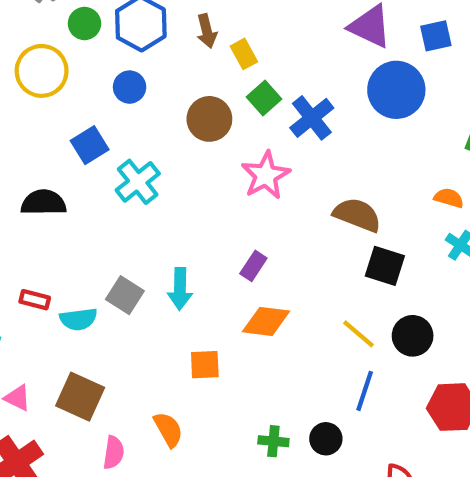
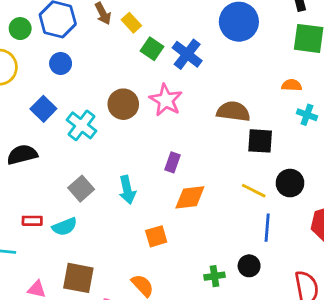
brown circle: (209, 119) -> (123, 104), moved
gray square: (125, 295) -> (81, 189), moved, turned 30

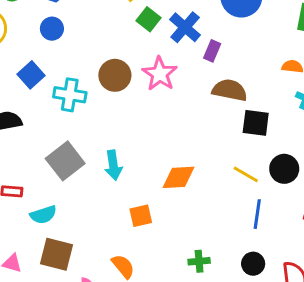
cyan cross: (82, 125) -> (70, 95), turned -32
purple rectangle: (172, 162) -> (212, 51), moved
gray square: (81, 189) -> (65, 161), size x1.4
cyan semicircle: (65, 227) -> (43, 215), moved
black circle: (249, 266) -> (253, 264), moved

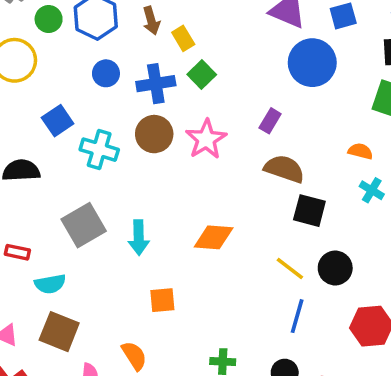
blue cross: (185, 27) -> (156, 84), moved, turned 32
blue circle: (52, 29) -> (106, 73), moved
orange diamond: (179, 177) -> (214, 237), moved

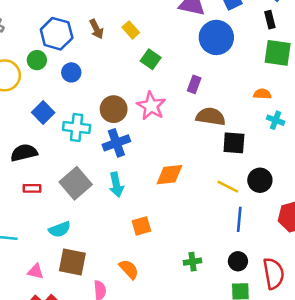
green circle: (49, 19) -> (37, 60), moved
yellow rectangle: (183, 38) -> (131, 30), moved
green square: (202, 74) -> (151, 59), moved
blue cross: (156, 84) -> (116, 143), moved
red rectangle: (17, 252) -> (32, 188), moved

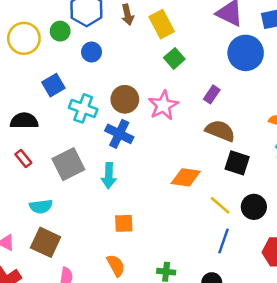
yellow rectangle: (131, 30) -> (162, 24), size x1.5
blue cross: (116, 143) -> (119, 134), turned 32
orange diamond: (169, 175) -> (186, 177), moved
red rectangle: (32, 188) -> (23, 159), turned 36
orange semicircle: (129, 269) -> (116, 265), moved

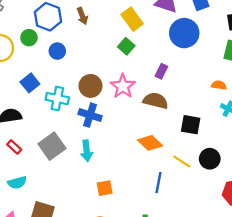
yellow rectangle: (162, 24) -> (132, 19), moved
brown semicircle: (220, 131) -> (156, 101), moved
orange diamond: (186, 177) -> (150, 143), turned 45
cyan semicircle: (41, 206) -> (17, 183), moved
blue line: (223, 241) -> (158, 183), moved

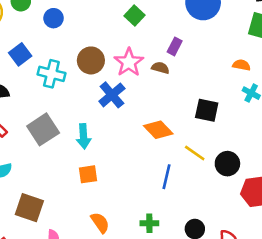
brown semicircle: (156, 101) -> (160, 68), moved, size x0.6
blue cross: (90, 115) -> (112, 95), moved, turned 30
black circle: (210, 159) -> (227, 164), moved
orange square: (105, 188) -> (88, 174), moved

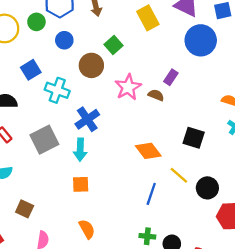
green square: (135, 15) -> (113, 45), moved
brown circle: (91, 60) -> (91, 65), moved
blue cross: (112, 95) -> (87, 119), moved
brown square: (29, 208) -> (25, 209), size x0.7
green cross: (149, 223) -> (147, 236), moved

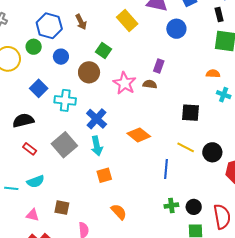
blue circle: (201, 40) -> (176, 29), size x0.7
orange diamond: (148, 151) -> (139, 135), moved

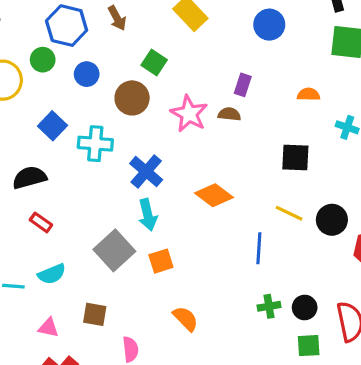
orange semicircle: (213, 74) -> (309, 94), moved
gray square: (64, 145) -> (114, 250), moved

